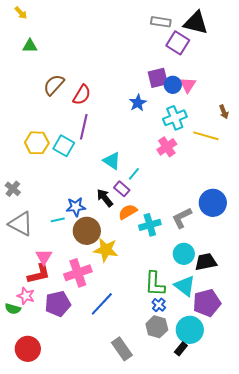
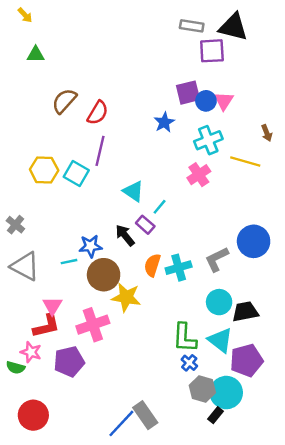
purple square: (178, 43) -> (212, 51), turned -35
orange semicircle: (128, 212) -> (152, 265), moved, turned -42
blue line: (102, 304) -> (121, 423), moved
gray hexagon: (157, 327) -> (202, 389), moved

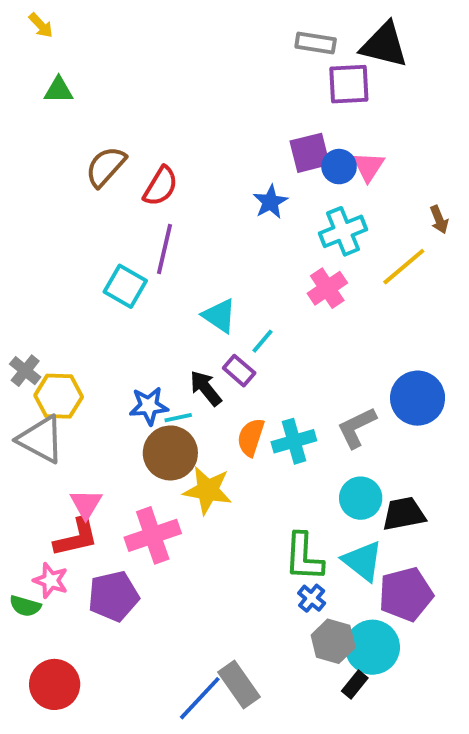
yellow line: (245, 162) -> (404, 267), turned -56
yellow hexagon: (44, 170) -> (59, 396), moved
cyan line: (69, 262) -> (178, 418), moved

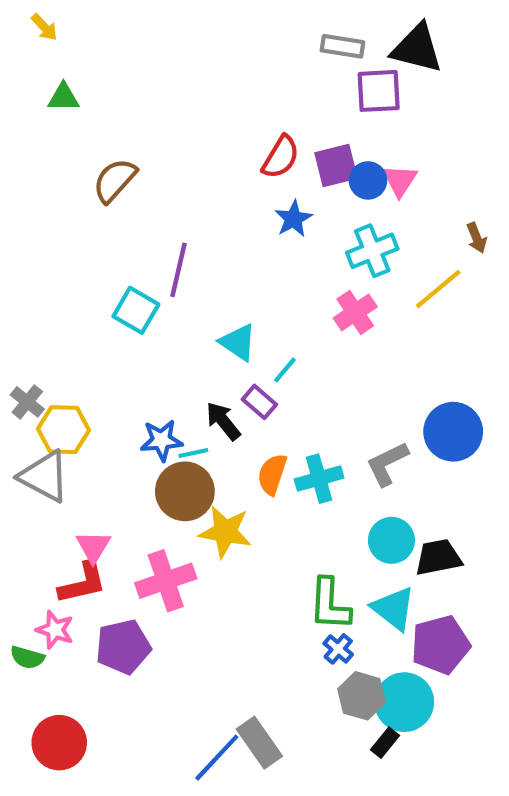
red semicircle: (161, 186) -> (281, 157), moved

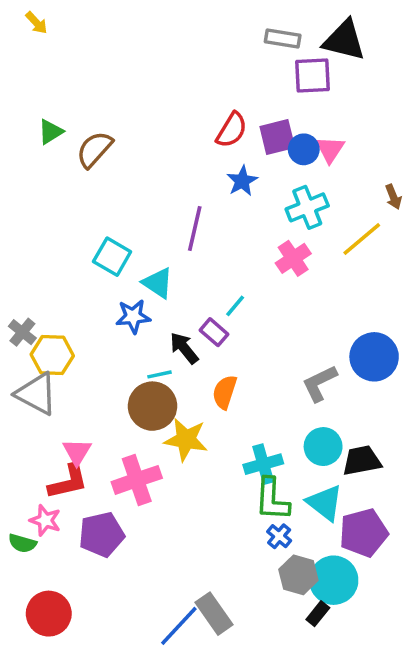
green triangle: (63, 97) -> (51, 132), moved, turned -32
purple line: (178, 270) -> (195, 228), moved
cyan triangle: (238, 342) -> (158, 283), moved
blue star: (161, 440) -> (133, 316), moved
cyan cross: (319, 479) -> (263, 464), moved

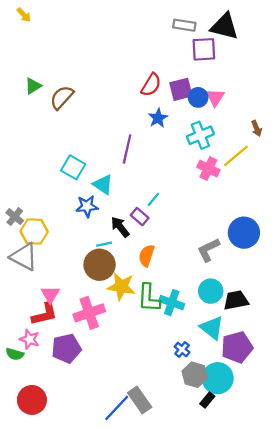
pink cross: (293, 258) -> (208, 168), moved, turned -30
cyan cross: (263, 464) -> (172, 303), turned 35
green L-shape: (272, 499) -> (149, 298), moved

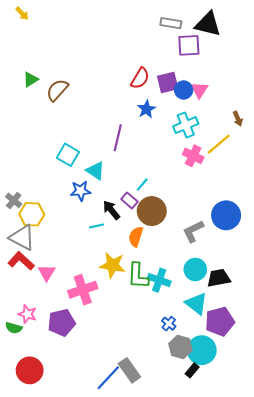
brown circle: (100, 265) -> (152, 211), moved
red L-shape: (45, 314) -> (21, 261), moved, turned -125

